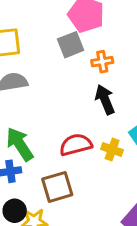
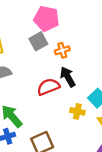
red semicircle: (76, 145) -> (48, 87), moved

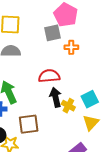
black arrow: (68, 77) -> (56, 97), moved

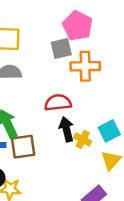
orange cross: (71, 47) -> (85, 66), size x1.6
brown square: (29, 124) -> (23, 147), moved

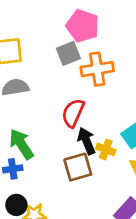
red semicircle: (58, 103) -> (73, 113), turned -52
brown square: (23, 147) -> (78, 167), moved

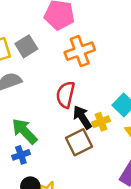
gray square: (68, 53) -> (26, 46), moved
yellow cross: (106, 149) -> (101, 122), turned -30

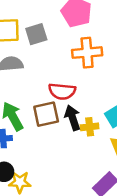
red semicircle: (66, 95) -> (62, 91), turned -112
brown square: (79, 142) -> (46, 114), moved

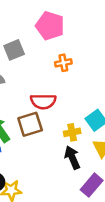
orange cross: (87, 53) -> (63, 63), size x0.6
black arrow: (73, 118) -> (72, 158), moved

